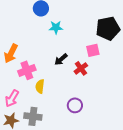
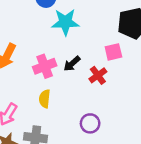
cyan star: (56, 27) -> (65, 22), size x1.5
pink cross: (27, 70) -> (45, 66), moved

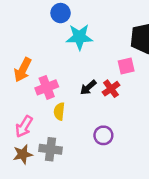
black arrow: (72, 64) -> (88, 87), moved
pink cross: (45, 66) -> (47, 87), moved

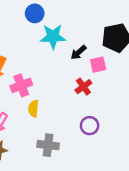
black arrow: (88, 87) -> (79, 52), moved
purple circle: (103, 135) -> (90, 126), moved
gray cross: (50, 149) -> (48, 145), moved

